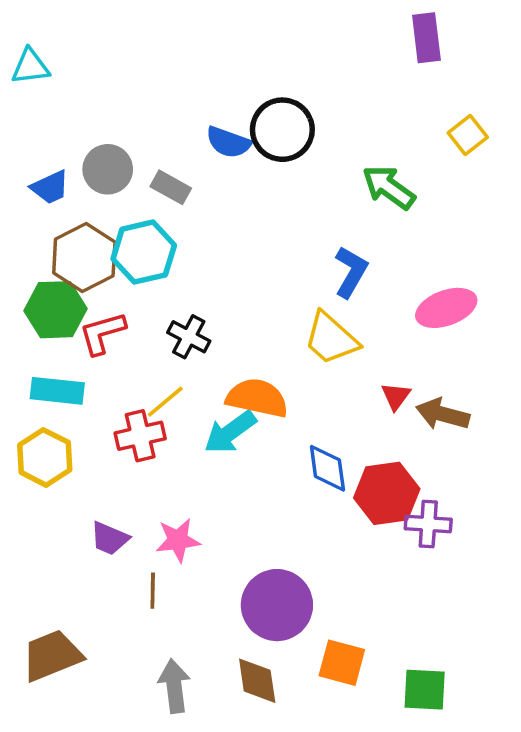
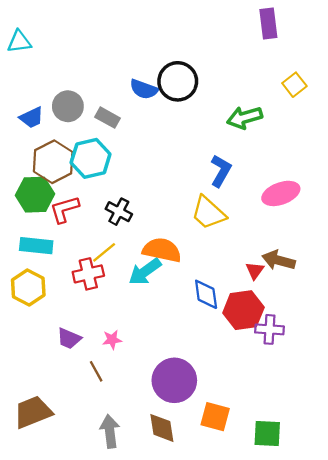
green arrow: (389, 187) -> (245, 118), turned -52
red triangle: (396, 396) -> (255, 270), moved
pink star: (178, 540) -> (112, 340), size x0.7
brown line: (153, 591) -> (96, 371), turned -30

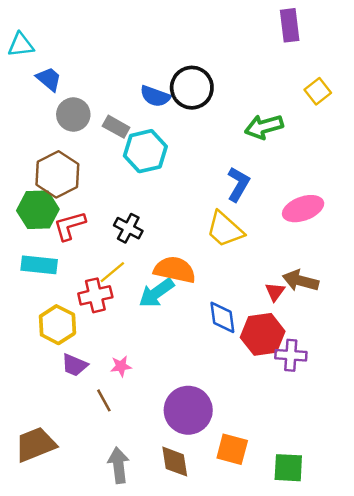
blue trapezoid: (32, 118) -> (49, 79), moved, turned -115
cyan hexagon: (91, 158) -> (145, 151), moved
yellow hexagon: (28, 287) -> (57, 325), moved

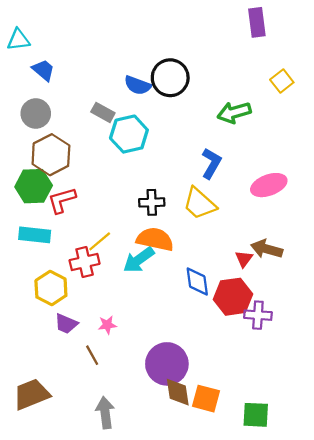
gray circle: (73, 115) -> (36, 113), moved
black cross: (128, 228) -> (152, 202), moved, turned -30
brown diamond: (175, 462) -> (178, 392), moved

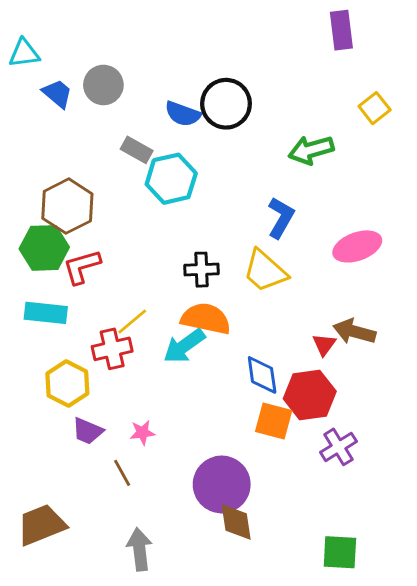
gray circle: (36, 113) -> (103, 85), moved
purple cross: (258, 315) -> (338, 447), moved, turned -36
orange square: (206, 399) -> (274, 421), moved

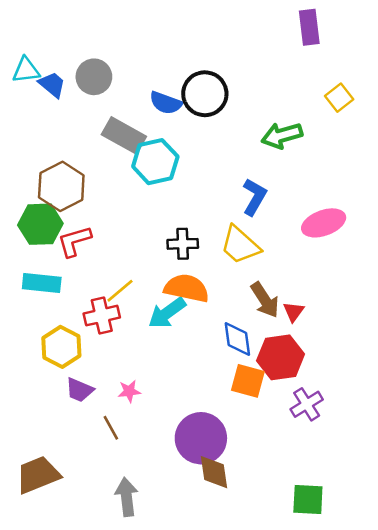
cyan triangle: (24, 53) -> (26, 70), moved
gray rectangle: (137, 150) -> (124, 135), size x1.5
brown arrow: (354, 332) -> (265, 300), moved, turned -138

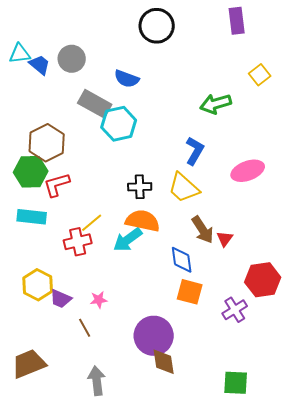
black circle: (205, 94) -> (157, 26), moved
yellow hexagon: (61, 347) -> (38, 285), moved
red hexagon: (281, 357) -> (263, 280), moved

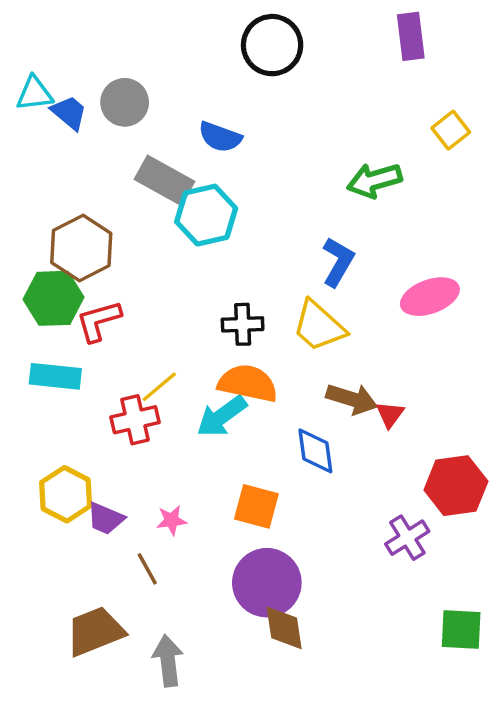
brown arrow: (203, 230) -> (352, 399), turned -40
orange square: (190, 292) -> (256, 506), moved
brown trapezoid: (29, 364) -> (95, 631), moved
green square: (236, 383) -> (461, 630), moved

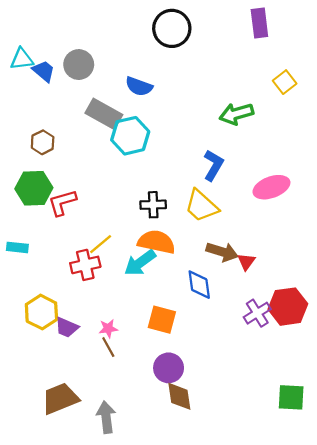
brown hexagon: (81, 248) -> (43, 142), moved, size x0.6
cyan rectangle: (55, 376) -> (17, 247), moved, size x0.7
purple cross: (407, 538) -> (257, 313), moved
brown line: (147, 569) -> (108, 347), moved
purple circle: (267, 583) -> (169, 368), size x0.7

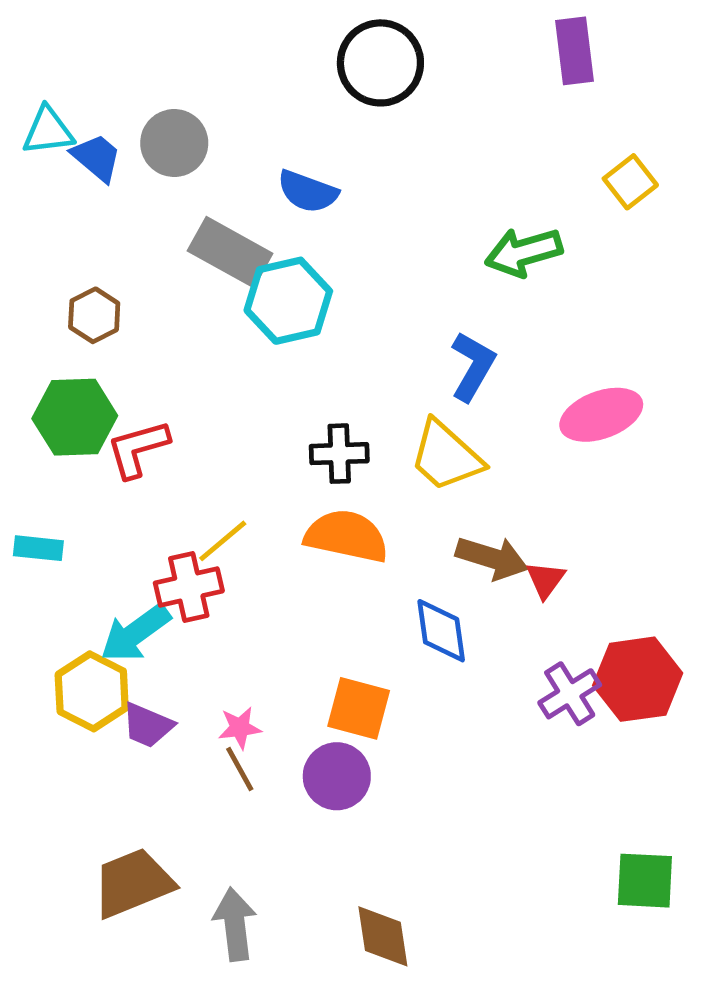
cyan arrow: (140, 263) -> (135, 633), moved
purple circle: (169, 368) -> (337, 776), moved
brown diamond: (179, 396) -> (383, 936), moved

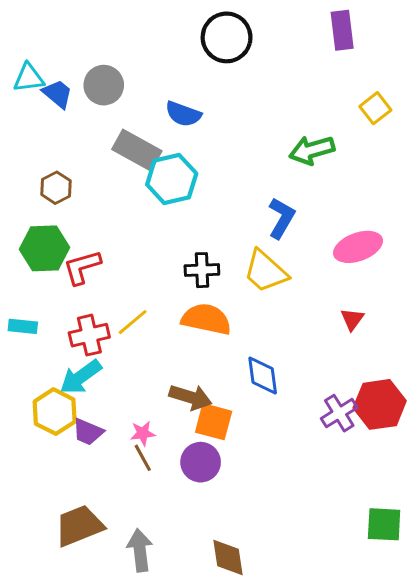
brown arrow: (492, 558) -> (190, 397), moved
red triangle: (545, 580) -> (352, 319), moved
red cross: (189, 587) -> (89, 335), moved

